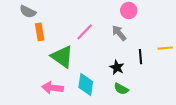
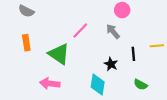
orange rectangle: (40, 32) -> (26, 43), moved
cyan diamond: (86, 85) -> (98, 85), moved
green semicircle: (121, 89) -> (141, 85), moved

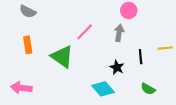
gray arrow: (113, 31) -> (119, 33), turned 49
pink arrow: (50, 83) -> (21, 88), moved
cyan diamond: (98, 85) -> (103, 89), turned -50

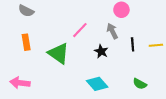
gray arrow: (119, 33) -> (112, 31), turned -35
black line: (141, 57) -> (133, 44), moved
black star: (117, 67) -> (101, 51), moved

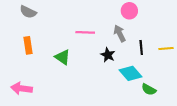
pink line: (80, 30) -> (85, 32), turned 48
green triangle: (59, 53) -> (63, 57), size x0.7
cyan diamond: (97, 84) -> (130, 73), moved

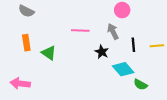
green triangle: (63, 57) -> (49, 53), moved

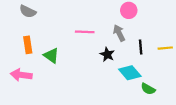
pink arrow: (20, 83) -> (21, 75), moved

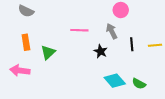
green triangle: (51, 56) -> (48, 52), turned 42
cyan diamond: (130, 73) -> (115, 81), moved

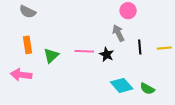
pink line: (79, 30) -> (84, 51), moved

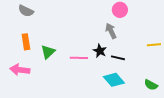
black line: (140, 47) -> (118, 58), moved, turned -72
pink line: (84, 51) -> (79, 58), moved
green semicircle: (147, 89) -> (151, 85), moved

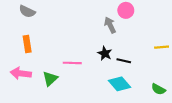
gray arrow: (111, 31) -> (110, 25), moved
green triangle: (48, 52) -> (50, 79), moved
pink line: (79, 58) -> (72, 63), moved

